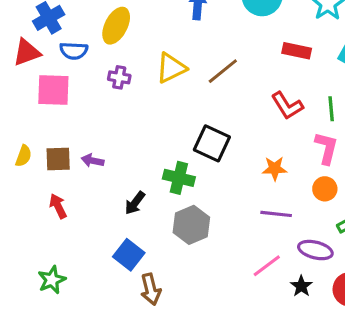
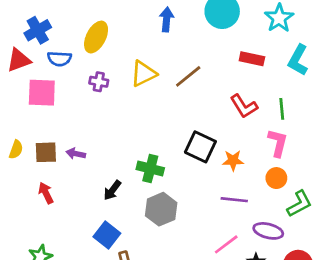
black square: (212, 143) -> (200, 147), moved

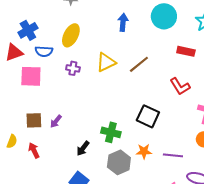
yellow semicircle: (16, 150) -> (12, 141), moved
purple arrow: (76, 154) -> (56, 121), turned -64
orange star: (233, 160) -> (144, 151), moved

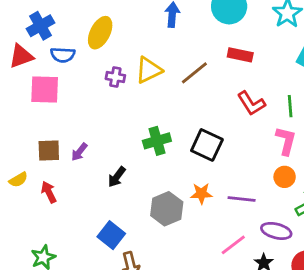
red rectangle: (186, 51) -> (240, 55), moved
purple cross: (73, 68) -> (115, 77), moved
green cross: (111, 132) -> (157, 141), moved, turned -30
yellow semicircle: (12, 141) -> (18, 180), turned 40
black arrow: (83, 148) -> (117, 177), moved

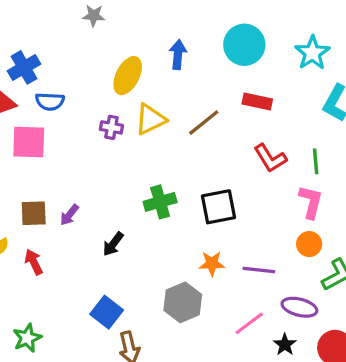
yellow ellipse: (100, 33) -> (128, 76), moved
black square: (207, 145) -> (218, 207), turned -36
gray hexagon: (167, 209) -> (183, 302), moved

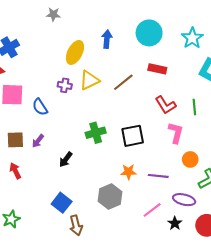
blue semicircle: (50, 101) -> (40, 107), moved, turned 54
pink L-shape: (311, 202) -> (176, 133), moved

